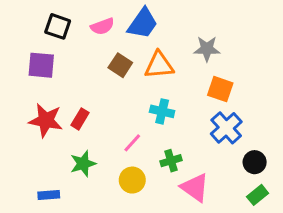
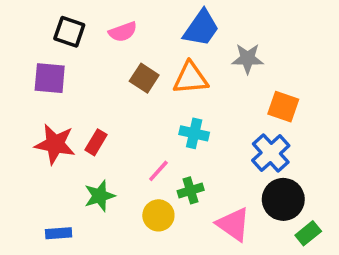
blue trapezoid: (143, 23) -> (201, 28), moved
orange square: (220, 89) -> (283, 107), moved
green cross: (171, 161) -> (191, 190), moved
black circle: (255, 162) -> (283, 199), moved, size x1.5

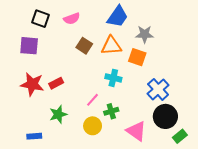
orange square: (283, 107) -> (137, 57), moved
red rectangle: (96, 142) -> (56, 83), turned 32

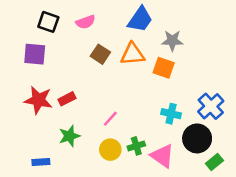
cyan cross: (113, 78) -> (171, 114), moved
blue cross: (158, 89) -> (211, 106), moved
green cross: (111, 111) -> (136, 146), moved

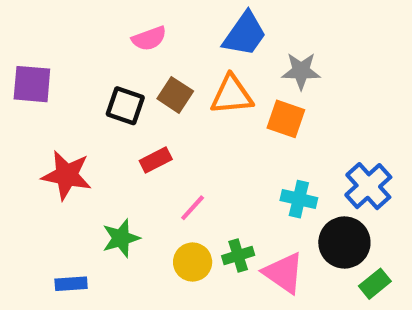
black square: (48, 22) -> (125, 106), moved
purple square: (35, 54) -> (32, 84), moved
red rectangle: (67, 99) -> (156, 160), moved

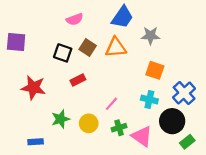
orange square: (286, 119) -> (155, 70), moved
pink line: (193, 208) -> (111, 104), moved
yellow circle: (193, 262) -> (89, 123), moved

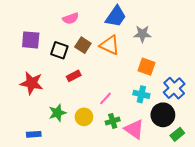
purple square: (16, 42) -> (31, 40), moved
orange triangle: (116, 47) -> (110, 45), turned 30

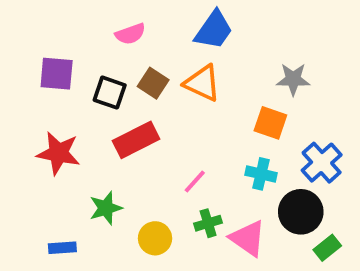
gray star: (142, 34) -> (293, 79), moved
red rectangle: (74, 76) -> (136, 140), size x1.6
yellow circle: (84, 117) -> (155, 238), moved

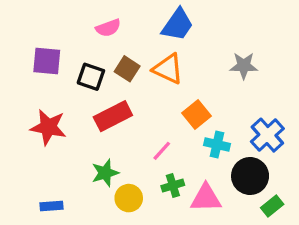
orange square: (270, 123) -> (196, 115), moved, turned 32
green star: (106, 208) -> (105, 173), moved
pink triangle: (248, 238) -> (206, 198), turned -36

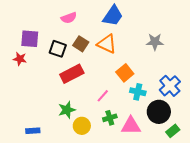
red star: (48, 127) -> (20, 59), moved, size x0.6

